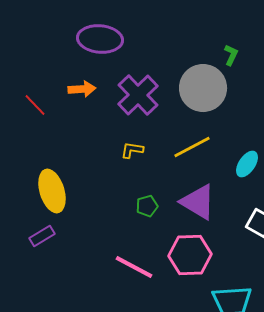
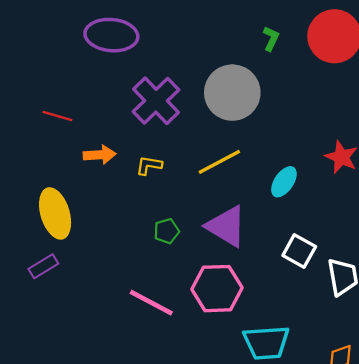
green L-shape: (231, 55) -> (271, 39), moved
orange arrow: (82, 89) -> (100, 155), moved
red line: (35, 105) -> (57, 116), moved, turned -30

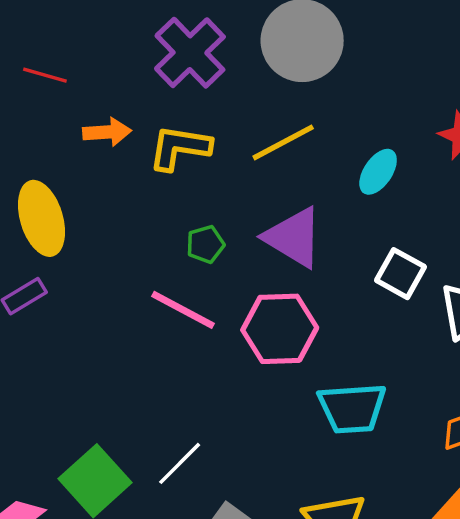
yellow L-shape: (149, 165) -> (180, 148), size x1.6
pink line: (151, 303) -> (183, 310), moved

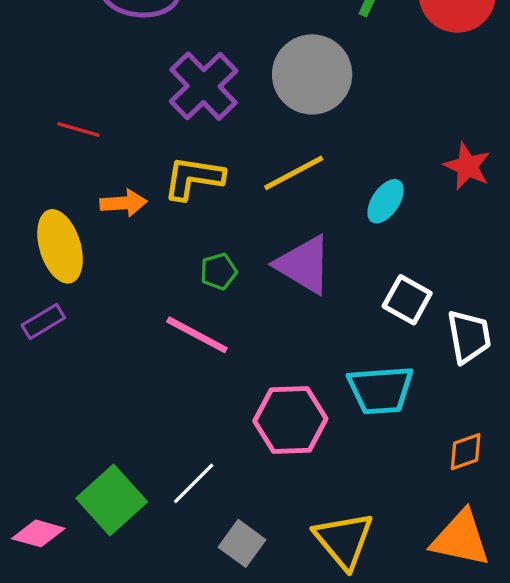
red line: (45, 75) -> (78, 130), moved
orange arrow: (107, 132) -> (123, 203), moved
pink hexagon: (280, 329) -> (290, 420), moved
cyan trapezoid: (352, 408) -> (381, 390), moved

